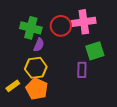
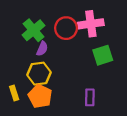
green cross: (31, 28) -> (34, 30), turned 35
purple rectangle: (82, 70) -> (90, 97), moved
yellow rectangle: (13, 86) -> (14, 93), turned -72

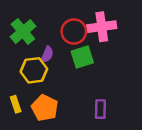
green cross: (34, 30) -> (23, 32), moved
green square: (103, 55) -> (82, 57), moved
yellow hexagon: (39, 74) -> (34, 70), moved

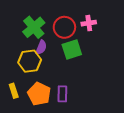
pink cross: (102, 27) -> (89, 23), size x0.6
green cross: (23, 32) -> (34, 27), moved
purple rectangle: (100, 109) -> (62, 94), moved

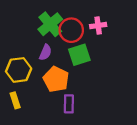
green cross: (34, 27) -> (50, 24), moved
yellow hexagon: (30, 61) -> (19, 70), moved
orange pentagon: (39, 94) -> (56, 79), moved

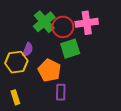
pink cross: (98, 26) -> (87, 23), size x1.5
purple semicircle: (45, 52) -> (28, 50), moved
yellow rectangle: (15, 100) -> (15, 97), moved

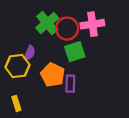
purple rectangle: (61, 92) -> (70, 84), moved

